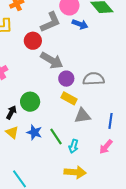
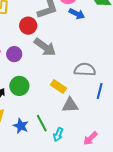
purple circle: (66, 79) -> (14, 54), moved
blue line: (110, 121) -> (100, 91), moved
blue star: (34, 132) -> (21, 126), moved

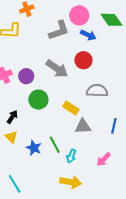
red circle: (28, 26) -> (83, 60), moved
green circle: (19, 86) -> (38, 100), moved
blue line: (100, 91) -> (114, 126), moved

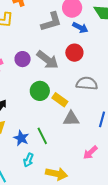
purple circle: (26, 76) -> (23, 59), moved
green circle: (38, 100) -> (40, 91), moved
cyan arrow: (71, 156) -> (28, 160), moved

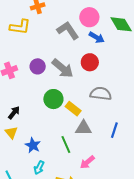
gray L-shape: (51, 22) -> (68, 30), turned -110
green line: (42, 136) -> (66, 144), moved
pink arrow: (90, 152) -> (87, 162), moved

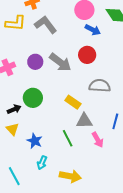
gray L-shape: (68, 30) -> (46, 25), moved
green circle: (53, 99) -> (33, 98), moved
black arrow: (14, 113) -> (14, 109), turned 32
pink arrow: (87, 162) -> (98, 140), moved, turned -77

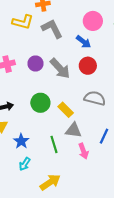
blue arrow: (93, 30) -> (83, 42), moved
green circle: (33, 98) -> (40, 103), moved
yellow arrow: (70, 176) -> (50, 182), turned -55

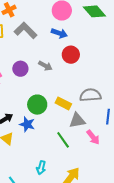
gray arrow: (60, 68) -> (45, 66), size x0.6
gray semicircle: (95, 98) -> (90, 95), moved
blue star: (21, 141) -> (27, 124), moved

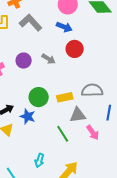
yellow rectangle: (63, 103) -> (65, 97), turned -42

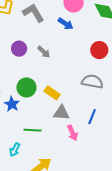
red circle: (75, 49) -> (99, 50), moved
gray semicircle: (92, 90) -> (92, 82), moved
yellow rectangle: (65, 97) -> (52, 93), turned 35
green line: (63, 134) -> (33, 130), moved, turned -66

